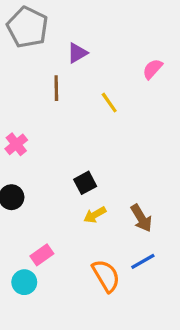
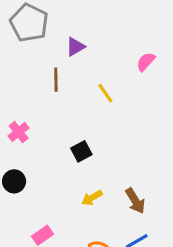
black square: (85, 183) -> (81, 151), moved

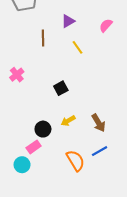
purple triangle: (75, 47) -> (68, 21), moved
black circle: (14, 181) -> (43, 129), moved

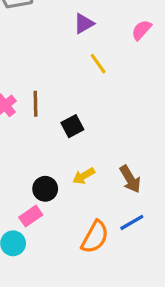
brown line: (43, 38) -> (36, 104), moved
orange semicircle: (75, 161) -> (95, 237), turned 60

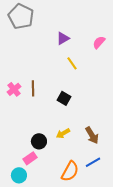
black square: (72, 126) -> (64, 98), moved, turned -32

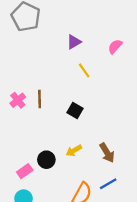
pink rectangle: (30, 158) -> (25, 171), moved

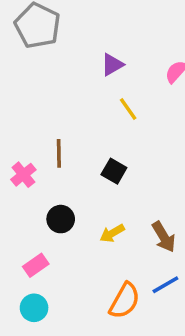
pink cross: (18, 100) -> (23, 175), moved
black circle: (46, 160) -> (61, 219), moved

